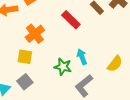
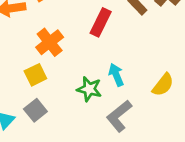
red rectangle: (71, 20) -> (101, 22), turned 72
yellow square: (25, 57) -> (35, 75), turned -35

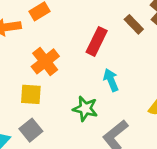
yellow square: (35, 75) -> (31, 94), turned 30
cyan arrow: (116, 75) -> (111, 80), moved

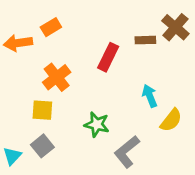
brown rectangle: (134, 24) -> (145, 40), turned -48
cyan arrow: (111, 80) -> (150, 96), moved

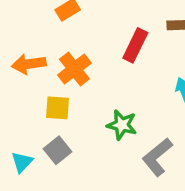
orange arrow: (18, 43) -> (29, 64), moved

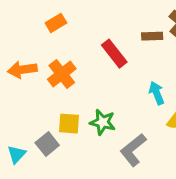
red rectangle: (135, 45) -> (114, 54), turned -64
yellow square: (58, 108) -> (69, 124), moved

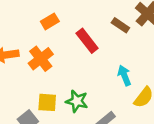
orange rectangle: (56, 23) -> (50, 21), moved
brown rectangle: (152, 36) -> (120, 25), turned 36

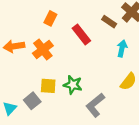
orange rectangle: (50, 21) -> (50, 18), turned -32
cyan arrow: (124, 75) -> (122, 48), moved, turned 35

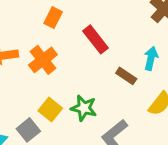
brown rectangle: (109, 22) -> (126, 76), moved
yellow square: (48, 86) -> (50, 109), turned 35

